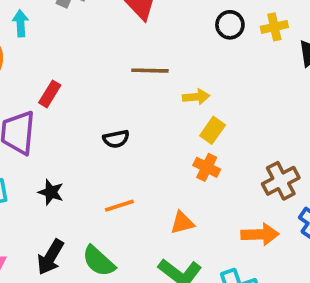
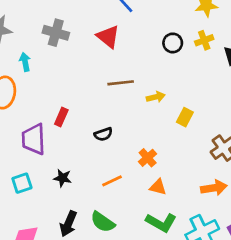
red rectangle: (50, 94) -> (61, 117), moved
yellow rectangle: (213, 130) -> (185, 117), moved
orange cross: (207, 167) -> (148, 158), moved, turned 30
orange triangle: (182, 223) -> (158, 187), turned 36

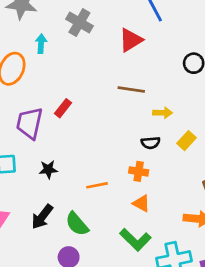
red triangle: (108, 37) -> (131, 40), turned 35
black semicircle: (103, 134) -> (151, 143), moved
orange cross: (148, 158) -> (139, 171), turned 36
black star: (62, 178) -> (48, 169), turned -30

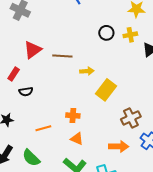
red triangle: (131, 40) -> (33, 50), moved
yellow rectangle: (186, 141) -> (106, 90), size x1.5
black semicircle: (151, 143) -> (26, 92), moved

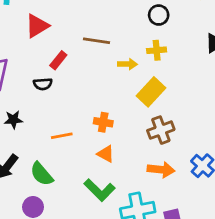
yellow cross: (130, 35) -> (157, 50), moved
red triangle: (33, 50) -> (37, 26), moved
red rectangle: (14, 74) -> (58, 60), moved
brown cross: (131, 118) -> (161, 130), moved

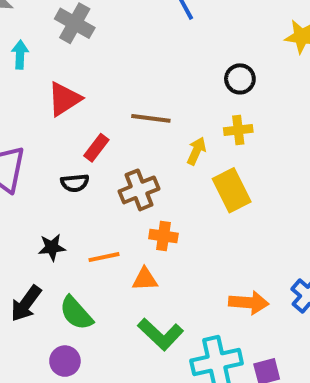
yellow arrow: (127, 64) -> (196, 151), turned -66
yellow rectangle: (151, 92) -> (232, 190), turned -68
black star: (13, 120) -> (52, 247), moved
brown cross: (161, 130) -> (139, 190), moved
orange triangle: (106, 154) -> (145, 279), moved, turned -30

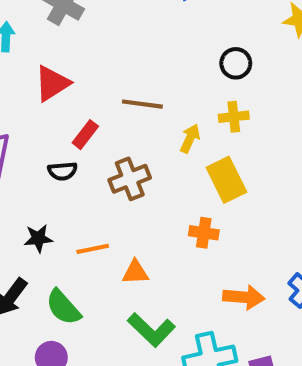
orange cross: (163, 236) -> (204, 233), moved

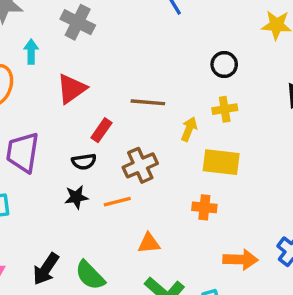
yellow rectangle: (226, 180) -> (221, 162), turned -54
black star: (38, 238) -> (76, 197), moved
orange line: (93, 249) -> (117, 202), moved

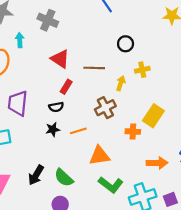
black circle: (224, 64) -> (126, 44), moved
red triangle: (72, 89) -> (60, 59), moved, turned -48
yellow rectangle: (221, 162) -> (153, 116), moved, turned -60
brown cross: (140, 165) -> (105, 108), moved
orange triangle: (149, 243) -> (99, 156), size x1.5

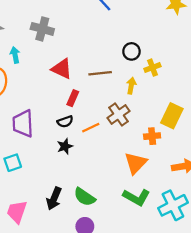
black circle: (126, 44) -> (131, 51), moved
orange line: (78, 131) -> (91, 128), moved
orange triangle: (99, 156) -> (136, 163), moved, turned -30

